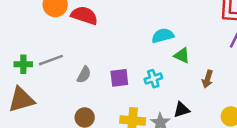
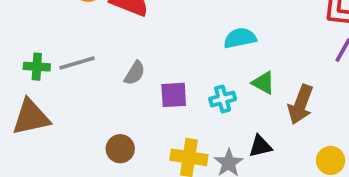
green triangle: (182, 55) -> (263, 83), moved
gray semicircle: (84, 75) -> (135, 73), moved
brown arrow: (208, 79) -> (300, 105), size x1.5

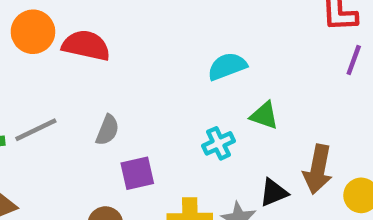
purple square: (174, 95) -> (137, 173), moved
brown arrow: (300, 105) -> (318, 169), moved

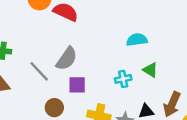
gray line: (36, 130) -> (39, 71), moved, turned 60
gray semicircle: (107, 130) -> (67, 59), size x1.5

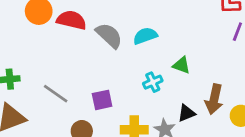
cyan semicircle: (137, 40) -> (145, 36), moved
gray semicircle: (67, 59) -> (109, 35), moved, turned -70

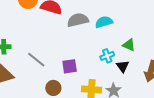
gray semicircle: (109, 35) -> (78, 20), turned -60
black triangle: (187, 113) -> (123, 66), moved, turned -48

